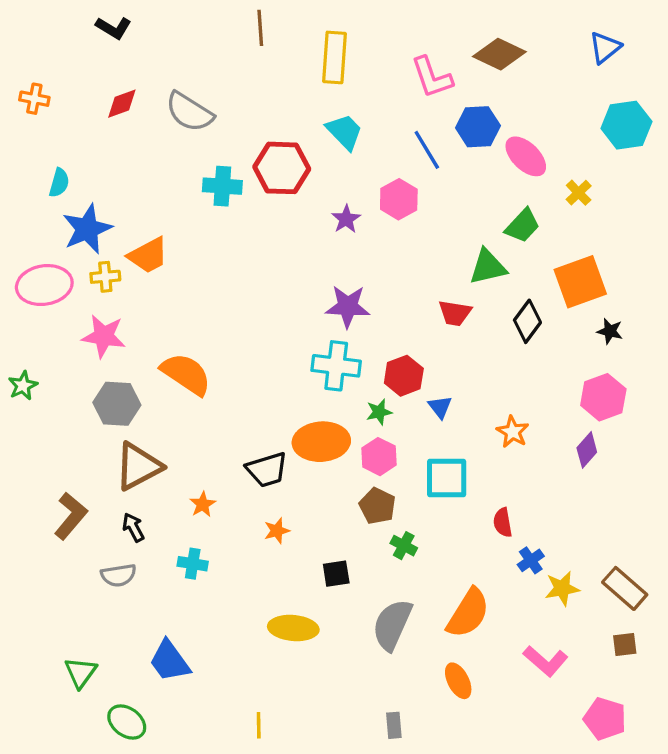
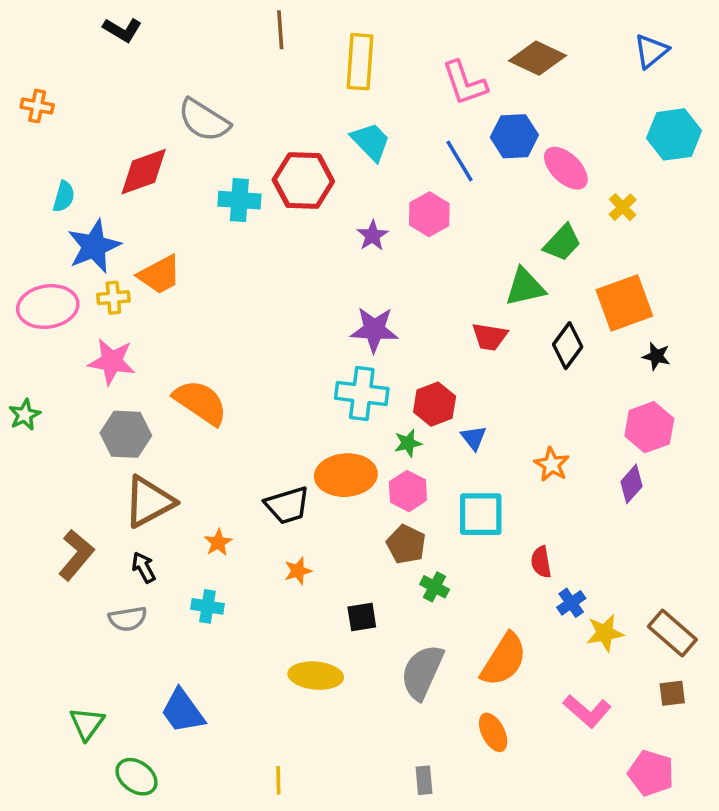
red diamond: (122, 104) -> (144, 172), moved, size x1.5

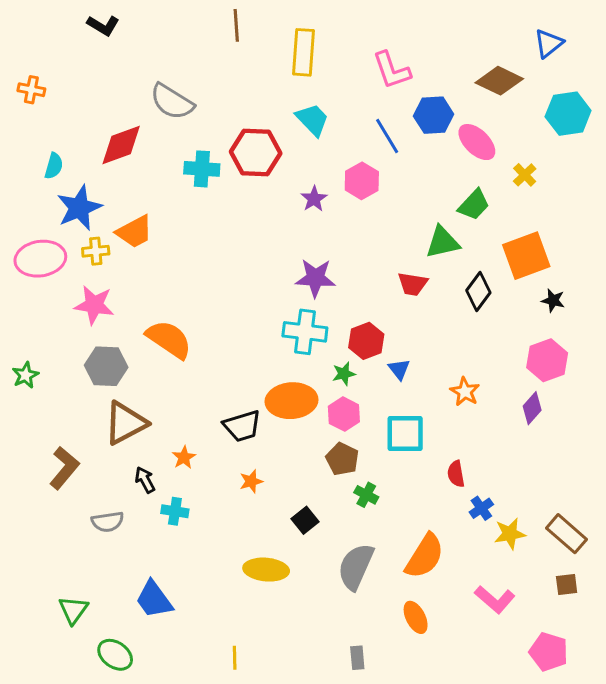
brown diamond: (537, 58) -> (499, 81), moved
green star: (25, 415) -> (25, 375), moved
black arrow: (144, 567) -> (145, 480), moved
black square: (362, 617) -> (305, 520), turned -30

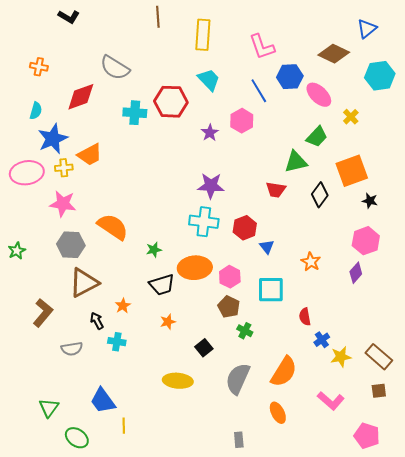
orange cross: (31, 90) -> (39, 67), moved
green star: (344, 374) -> (154, 250), moved
yellow line: (235, 658) -> (124, 426), moved

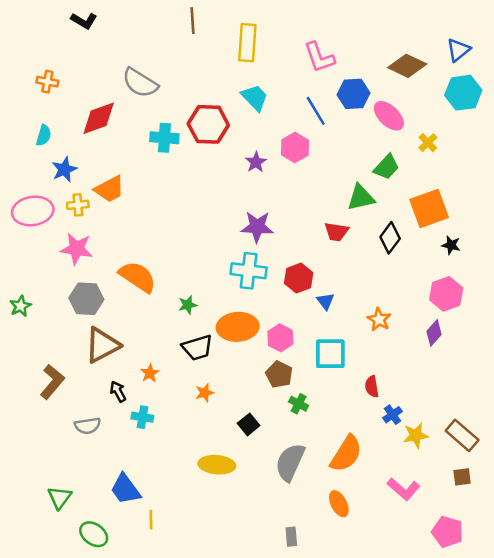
blue triangle: (367, 29) -> (458, 50), moved
blue star: (53, 139) -> (64, 169), size x0.7

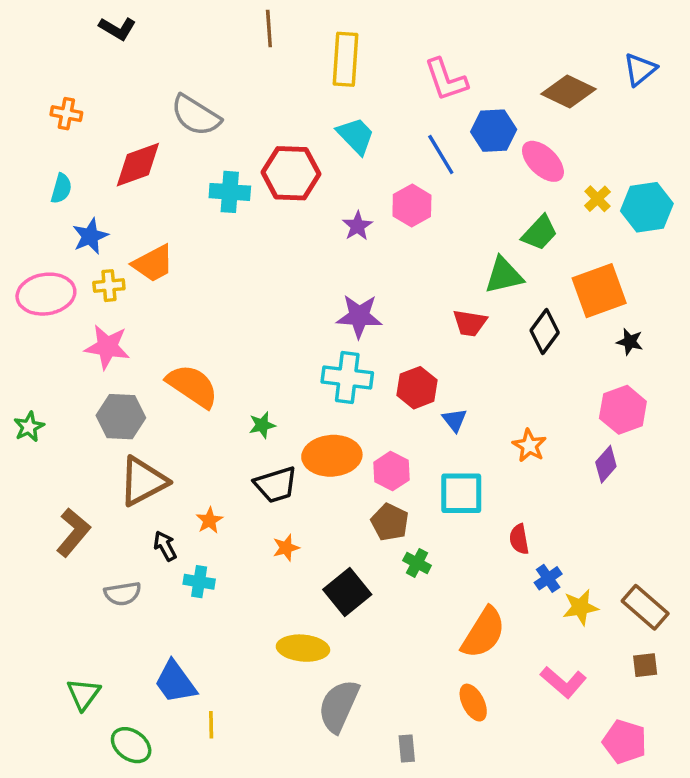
cyan hexagon: (463, 93) -> (647, 207), moved
black square: (249, 424) -> (347, 592), size x1.5
gray semicircle: (290, 462) -> (339, 706), moved

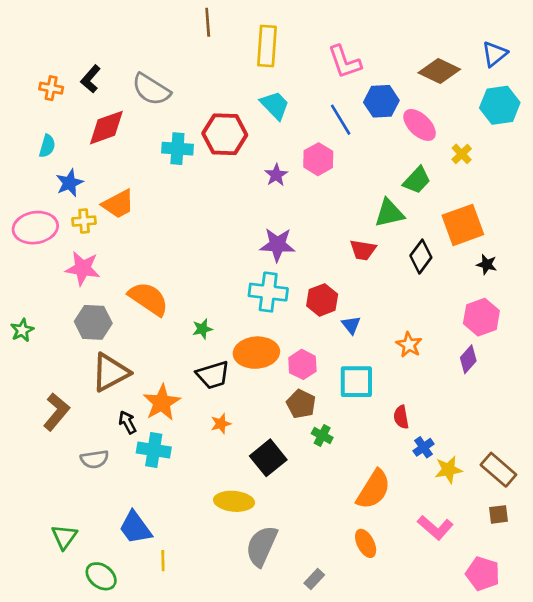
black L-shape: (117, 29) -> (91, 79), moved, turned 100
cyan hexagon: (647, 207) -> (500, 105), moved
orange star: (209, 520) -> (162, 403), size x1.8
cyan cross: (199, 582) -> (154, 450), size x1.4
gray rectangle: (407, 749) -> (314, 579), turned 48

